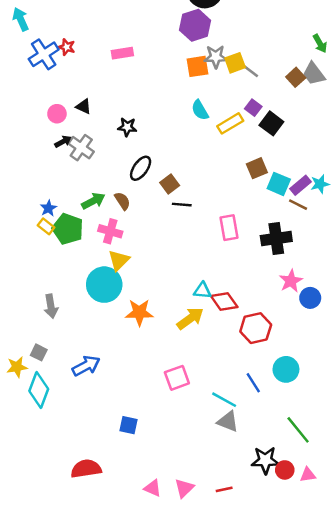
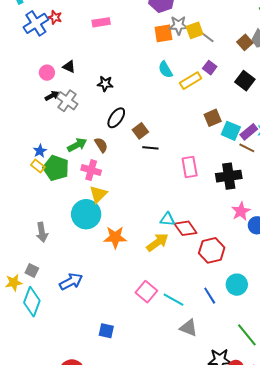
black square: (271, 123) -> (245, 81), moved
pink square: (177, 378) -> (146, 292), turned -30
cyan line: (224, 400) -> (173, 300), moved

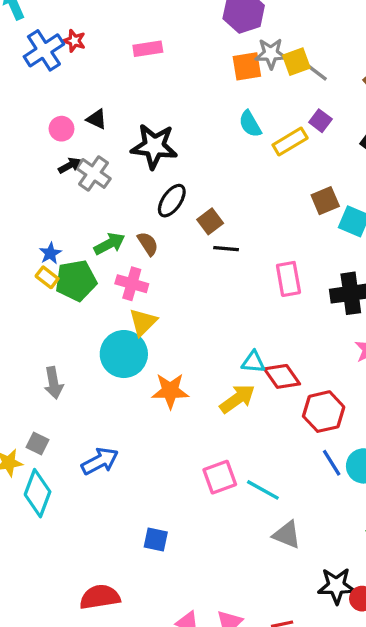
black star: (105, 84) -> (154, 146), size x1.8
green pentagon: (56, 168) -> (76, 281), turned -30
pink square: (146, 292) -> (220, 477), turned 30
blue line: (210, 296) -> (332, 463), moved

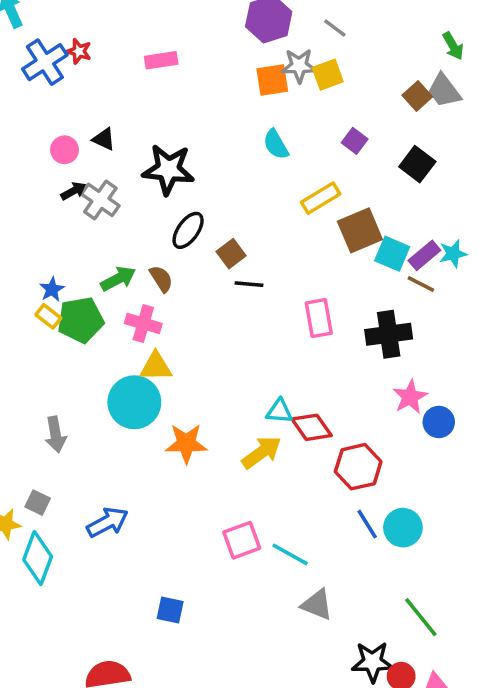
gray line: (317, 73) -> (335, 28), moved
yellow rectangle: (290, 141) -> (321, 198), moved
brown square: (325, 201) -> (360, 230), size x1.4
yellow triangle: (143, 322) -> (156, 366), turned 44

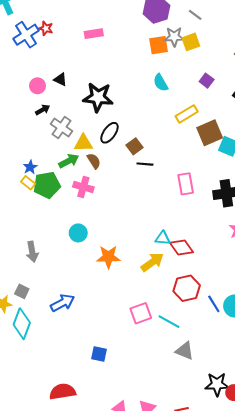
gray cross: (100, 200) -> (61, 128), moved
yellow triangle: (156, 366) -> (83, 143), moved
cyan circle: (134, 402) -> (78, 233), size x0.6
red hexagon: (358, 467) -> (187, 288), moved

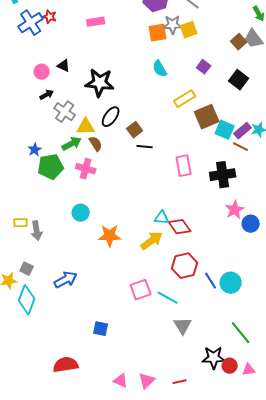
yellow rectangle: (28, 183) -> (21, 223), moved, turned -40
gray triangle: (185, 351) -> (183, 326), turned 36

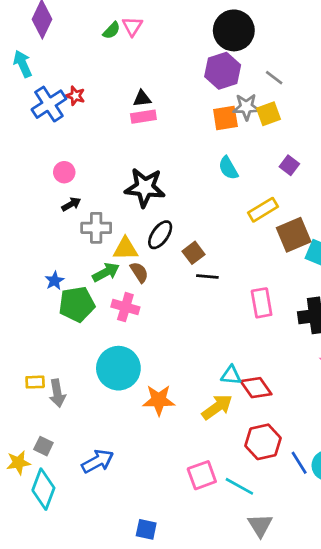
pink rectangle: (96, 22) -> (143, 117), moved
black triangle: (64, 66) -> (142, 99), moved, turned -32
gray cross: (65, 112) -> (96, 228), turned -35
cyan circle: (81, 213) -> (118, 368), size x1.8

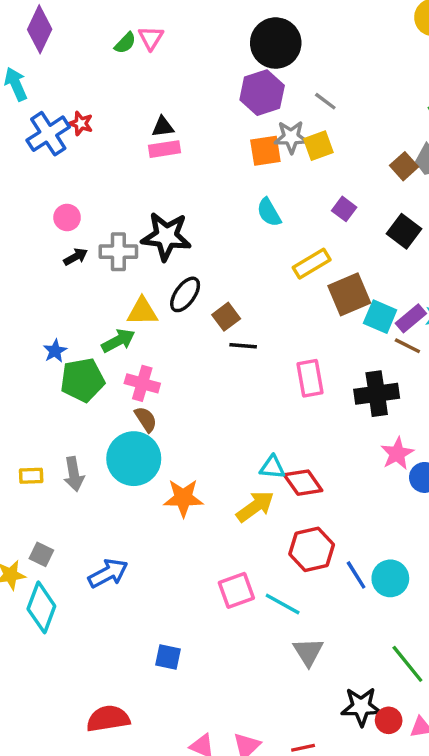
gray cross: (96, 228) -> (118, 252), moved
brown semicircle: (139, 272) -> (146, 419), moved
gray arrow: (57, 393) -> (74, 474), moved

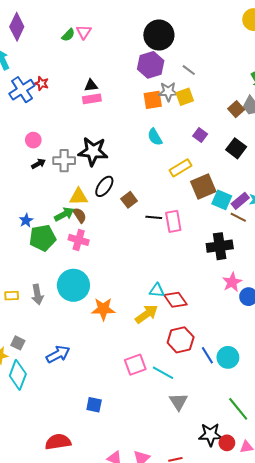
black line: (243, 346) -> (154, 217), moved
pink rectangle: (310, 378) -> (173, 221), moved
brown semicircle: (146, 419) -> (80, 215), moved

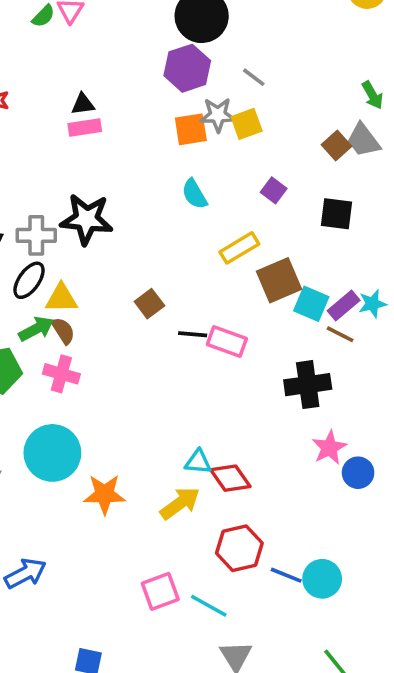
black square: (236, 148) -> (336, 214), turned -30
black ellipse: (104, 186) -> (29, 280), moved
pink rectangle: (173, 221) -> (227, 341), turned -60
blue line: (207, 355) -> (286, 575), turned -36

